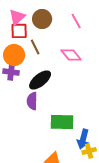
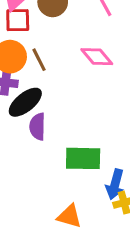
brown line: (35, 47) -> (39, 60), moved
black ellipse: (40, 80) -> (25, 102), moved

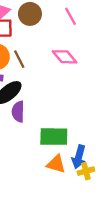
orange triangle: (69, 216) -> (56, 164), moved

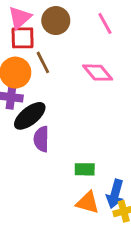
brown line: (19, 59) -> (43, 62), moved
green rectangle: (54, 137) -> (85, 169), size x0.6

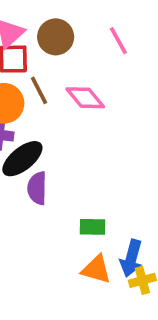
pink diamond: (98, 73) -> (85, 98), moved

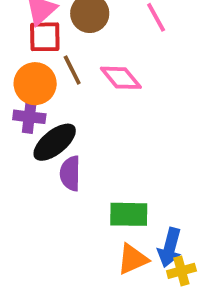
green rectangle: (93, 227) -> (129, 214), size x1.4
orange triangle: (96, 269) -> (133, 259), turned -40

